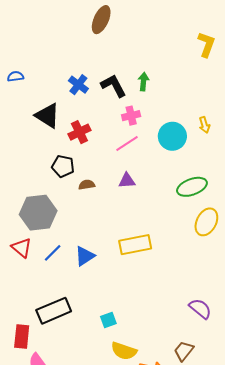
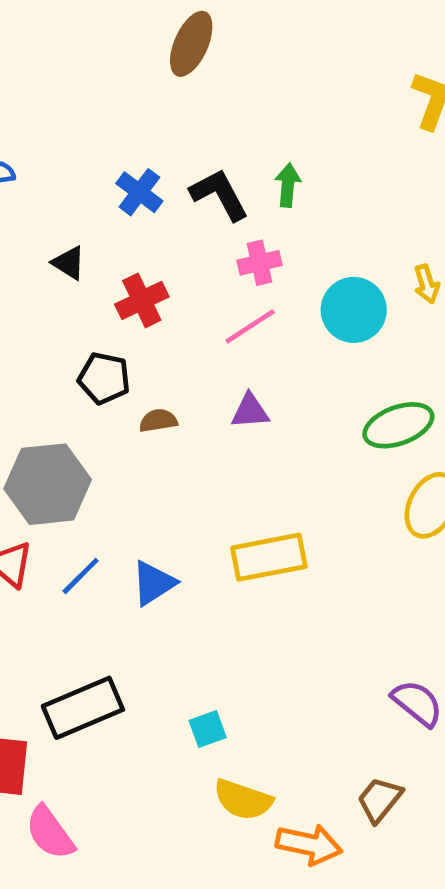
black triangle: (47, 116) -> (69, 263), size x0.6

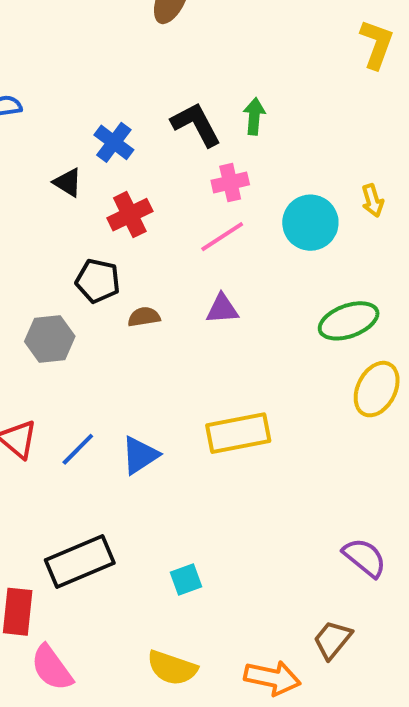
blue cross: (139, 192) -> (114, 142), moved
gray hexagon: (48, 484) -> (50, 339), moved, size x0.7
yellow semicircle: (243, 800) -> (172, 668), moved

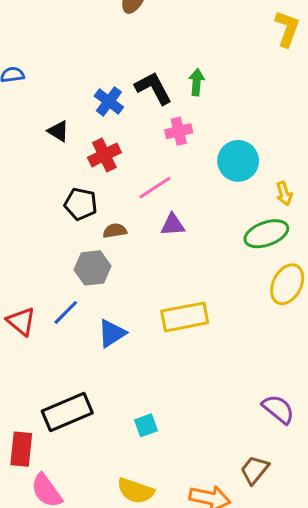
blue cross: (114, 142) -> (109, 101), moved
yellow arrow: (373, 201) -> (284, 194), moved
pink line: (222, 237) -> (155, 188), moved
gray hexagon: (50, 339) -> (93, 268), moved
blue line: (78, 449) -> (66, 312), moved

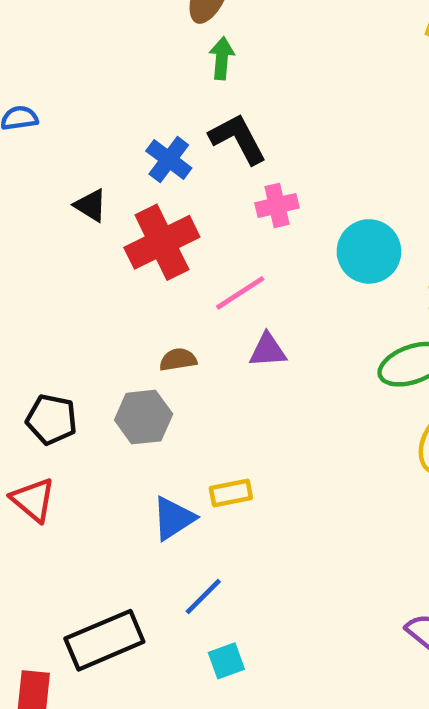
green arrow: (197, 82) -> (222, 58), moved
red cross: (104, 155) -> (162, 242), size x1.4
black pentagon: (81, 204) -> (52, 419), moved
blue line: (66, 312) -> (203, 596), moved
yellow rectangle: (185, 317) -> (231, 493), moved, size x0.6

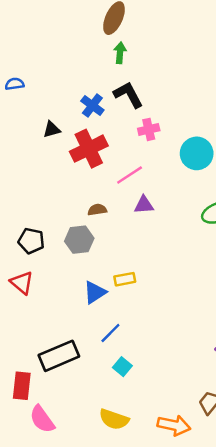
black triangle: (91, 205) -> (52, 129), turned -48
cyan square: (226, 661) -> (122, 367), turned -30

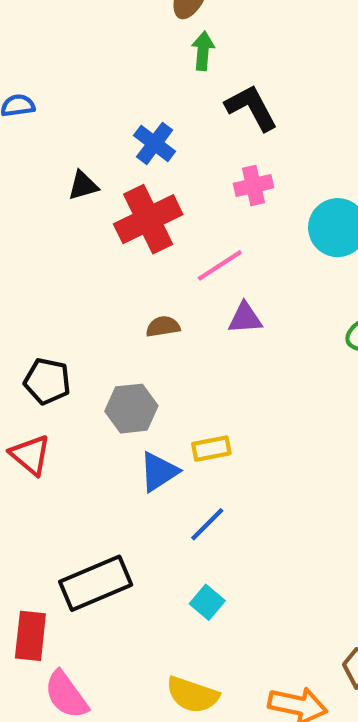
black L-shape: (128, 95) -> (251, 108), moved
gray hexagon: (79, 240) -> (131, 409), moved
blue line: (110, 333) -> (207, 524), moved

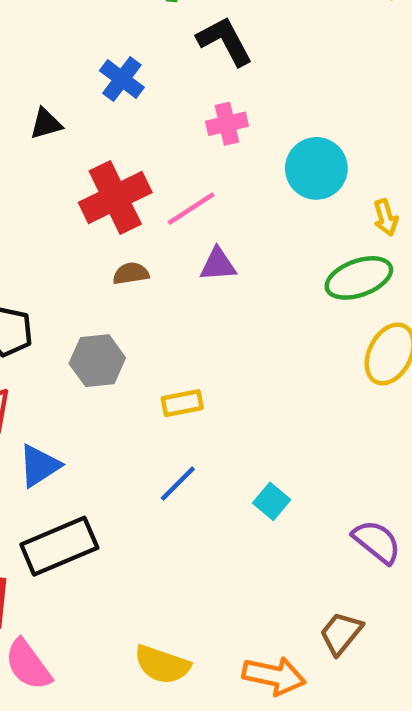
red cross: (148, 219) -> (115, 197), moved
blue triangle: (159, 472) -> (39, 466), moved
cyan square: (207, 602) -> (272, 501), moved

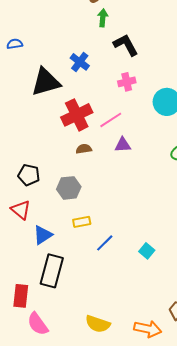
black triangle: (46, 124) -> (46, 82), size x2.0
yellow rectangle: (182, 403) -> (82, 222), moved
black rectangle: (59, 546) -> (52, 271), turned -52

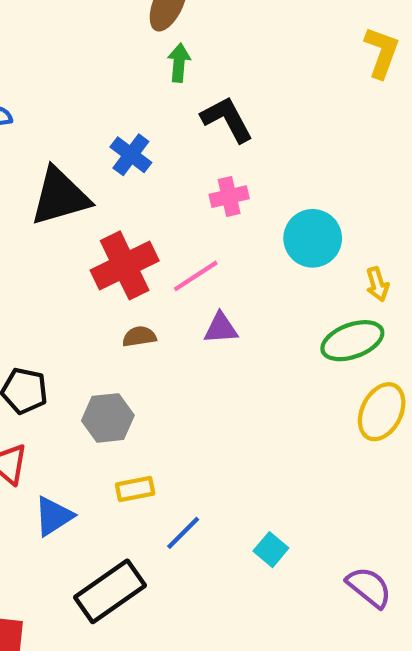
black rectangle: (52, 271) -> (110, 591), moved, turned 40

